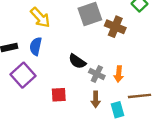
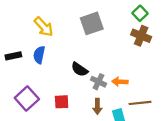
brown cross: (115, 27) -> (141, 36), moved
orange arrow: (119, 74) -> (120, 82), turned 88
purple square: (23, 75) -> (27, 98), moved

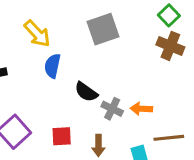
blue semicircle: (39, 55) -> (52, 66), moved
brown arrow: (97, 106) -> (98, 145), moved

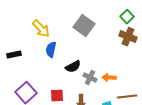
gray square: (103, 29) -> (84, 26), turned -35
black semicircle: (86, 92) -> (73, 67), turned -63

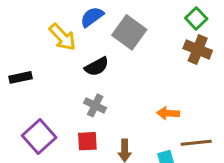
blue semicircle: (51, 50) -> (92, 17), moved, turned 42
black semicircle: (73, 67) -> (97, 67), moved
gray cross: (90, 78) -> (95, 105), moved

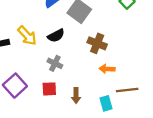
yellow arrow: (62, 37) -> (27, 36), moved
brown cross: (198, 49) -> (97, 43), moved

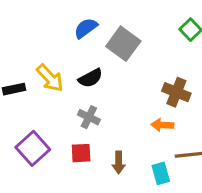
brown cross: (97, 43) -> (176, 92), moved

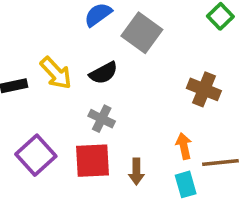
orange arrow: (162, 125) -> (184, 146), moved, turned 75
red square: (81, 153) -> (93, 161), size x1.5

